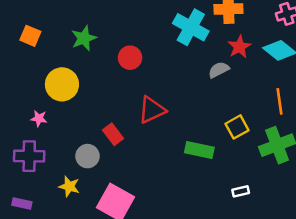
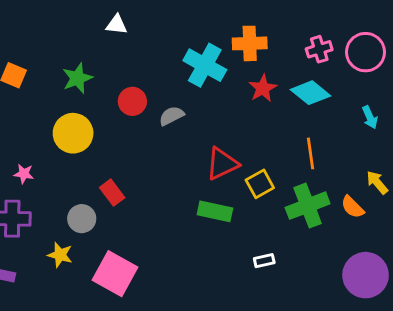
gray semicircle: (219, 70) -> (171, 116), moved
yellow circle: (62, 84) -> (73, 133), moved
red triangle: (152, 110) -> (222, 164), moved

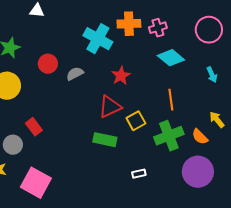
pink cross: (319, 49) -> (158, 28), moved
red star: (263, 88) -> (121, 76), moved
purple circle: (366, 275) -> (198, 172), moved

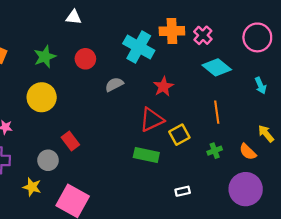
pink cross: (158, 28) -> (203, 35), turned -30
red circle: (48, 64) -> (85, 59), moved
green cross: (169, 136) -> (215, 151), size x0.5

